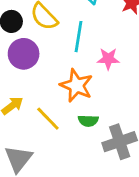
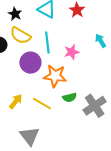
purple circle: (24, 54) -> (30, 63), moved

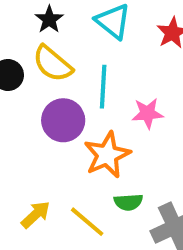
orange star: (55, 76) -> (107, 155), turned 30
yellow arrow: (16, 101) -> (36, 215), moved
yellow line: (42, 104) -> (87, 222), moved

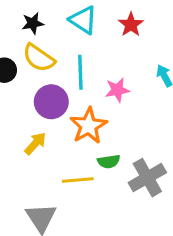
black star: (49, 19) -> (33, 23), turned 30
yellow arrow: (36, 215) -> (35, 143), moved
yellow line: (87, 222) -> (78, 180), turned -40

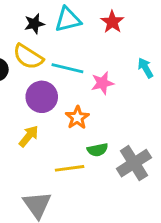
cyan triangle: (83, 20) -> (68, 20), turned -44
black star: (33, 23) -> (34, 24), moved
cyan line: (80, 72) -> (67, 68), turned -72
orange star: (89, 126) -> (77, 118), size x0.7

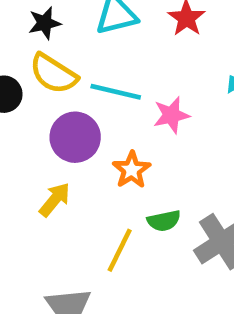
black star: (34, 24) -> (45, 23), moved
yellow line: (70, 168) -> (120, 250), turned -56

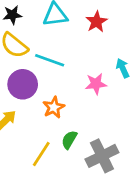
pink star: (171, 115) -> (96, 84), moved
green semicircle: (164, 221) -> (69, 140), turned 126

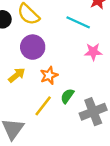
cyan line: (50, 60) -> (78, 22), moved
orange star: (54, 107) -> (49, 75), moved

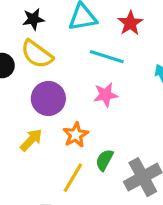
pink star: (93, 52) -> (105, 95), moved

